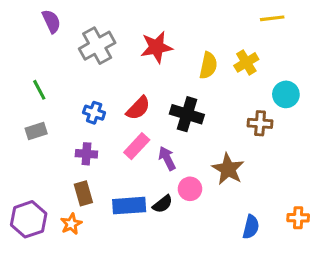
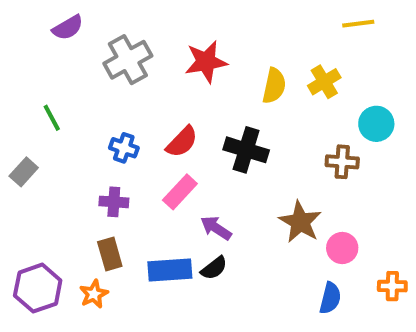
purple semicircle: (51, 21) -> (68, 28), turned 85
gray rectangle: (36, 131) -> (24, 172), moved, turned -30
purple arrow: (167, 158) -> (216, 228), moved, turned -30
pink circle: (190, 189) -> (342, 248), moved

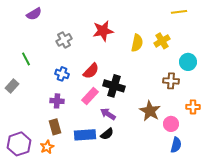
gray cross: (128, 60) -> (64, 40), moved, size x0.7
black cross: (246, 150) -> (114, 86), moved
orange cross: (392, 286) -> (193, 107), moved
blue semicircle: (330, 298) -> (176, 145), moved

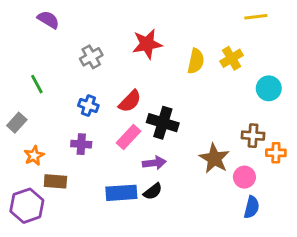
purple semicircle: (34, 14) -> (48, 20), turned -119
brown cross: (171, 81) -> (253, 136), moved
purple arrow: (108, 114) -> (154, 163), turned 140
brown rectangle: (55, 127) -> (55, 181), moved, turned -70
orange star: (47, 147) -> (34, 156), moved

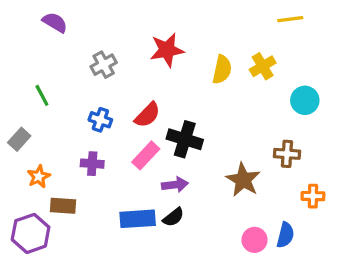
orange cross: (276, 153) -> (313, 196), moved
pink circle: (244, 177) -> (255, 240), moved

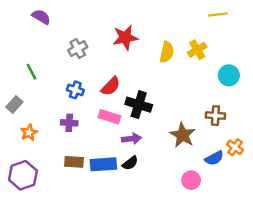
pink rectangle: (146, 155) -> (109, 117), turned 65
orange cross: (313, 196) -> (235, 147), turned 35
brown rectangle: (63, 206) -> (74, 162), moved
blue semicircle: (285, 235) -> (214, 158), moved, turned 48

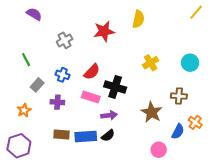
yellow line: (218, 14) -> (196, 12), moved, turned -42
yellow cross: (197, 50) -> (151, 63), moved
yellow semicircle: (167, 52) -> (138, 19), moved
gray rectangle: (14, 105) -> (37, 85), moved
blue semicircle: (214, 158) -> (178, 132), turned -35

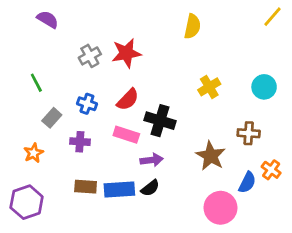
red star: (104, 31) -> (126, 53), moved
pink circle: (159, 150) -> (220, 208), size x1.5

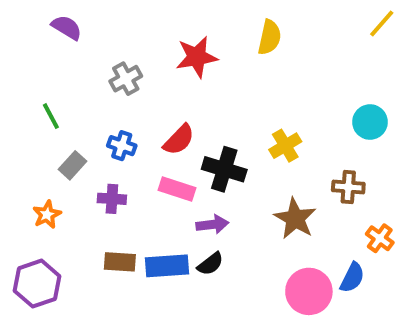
red star: (126, 53) -> (197, 57), moved
yellow cross: (209, 87) -> (285, 146), moved
blue semicircle: (247, 182) -> (352, 278), moved

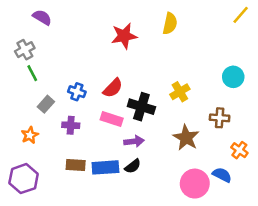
gray cross: (126, 79) -> (25, 50), moved
blue semicircle: (352, 278) -> (222, 175), turned -90

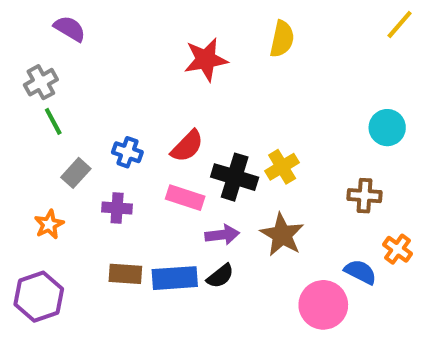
yellow cross: (180, 92) -> (282, 167), moved
brown star: (186, 138) -> (282, 235), moved
blue semicircle: (222, 175) -> (360, 272), moved

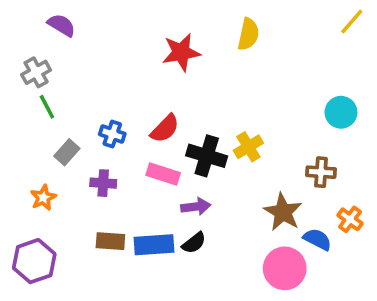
brown star: (282, 235) -> (283, 212), moved

